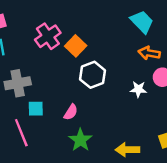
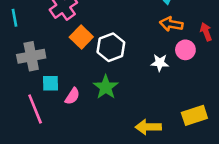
orange square: (76, 46) -> (81, 37), moved
pink semicircle: (71, 112) -> (72, 96), moved
green star: (80, 140) -> (106, 87), moved

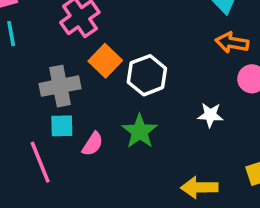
gray cross: (31, 56) -> (60, 86), moved
white star: (160, 63) -> (210, 115), moved

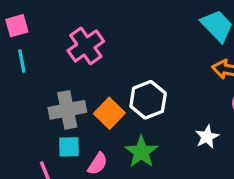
orange square: (105, 61) -> (109, 113), moved
white star: (210, 115) -> (207, 137), turned -30

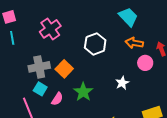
white hexagon: (148, 100) -> (95, 44), moved
cyan square: (69, 147) -> (40, 89), turned 32

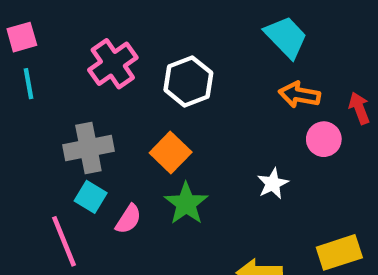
white hexagon: (95, 44) -> (188, 81), moved
orange square: (64, 69) -> (171, 152), moved

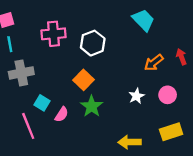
pink cross: (113, 64) -> (54, 34), turned 30
orange arrow: (299, 95) -> (154, 63), moved, turned -48
pink circle: (324, 139) -> (168, 95), moved
gray cross: (88, 148) -> (21, 73), moved

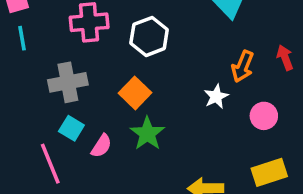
orange arrow: (154, 63) -> (243, 66), turned -30
gray cross: (21, 73) -> (68, 82), moved
white star: (136, 96) -> (216, 96), moved

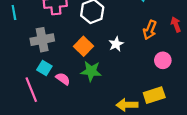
white star: (216, 96) -> (116, 44), moved
green star: (147, 134) -> (91, 71), turned -30
pink semicircle: (101, 146) -> (63, 79), turned -88
yellow rectangle: (269, 172) -> (154, 95), moved

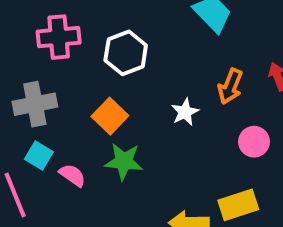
white star: (116, 44) -> (185, 112), moved

